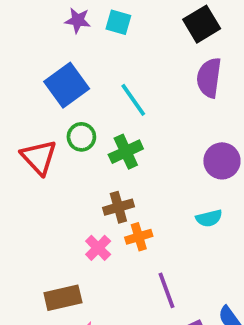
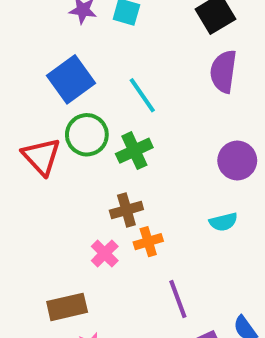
green circle: (81, 137) -> (87, 135), size x1.4

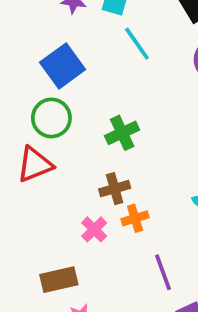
cyan line: (142, 95) -> (137, 44), moved
green circle: (87, 135) -> (51, 118), moved
red triangle: (41, 157) -> (35, 164), moved, turned 51

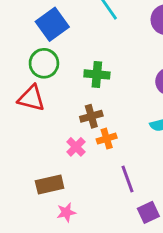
green cross: (122, 133) -> (97, 74), turned 30
red triangle: (35, 164) -> (31, 98), turned 36

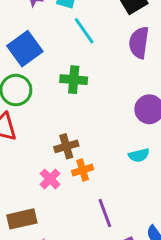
green cross: (97, 74) -> (74, 80), moved

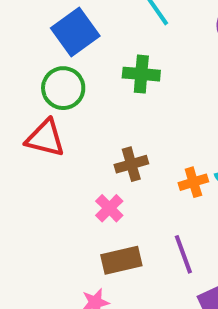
orange cross: (83, 170) -> (193, 182), moved
brown rectangle: (22, 219) -> (121, 260), moved

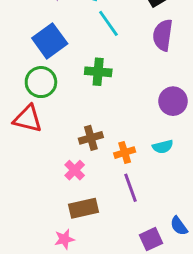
orange cross: (193, 182) -> (125, 153), moved
purple line: (183, 254) -> (130, 188), moved

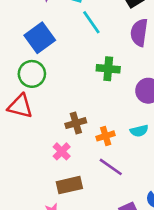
green cross: (98, 72) -> (108, 69), moved
purple line: (130, 188) -> (111, 167), turned -35

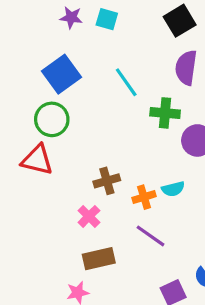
cyan line: (91, 22) -> (126, 82), moved
green cross: (108, 69) -> (165, 113), moved
cyan semicircle: (139, 131) -> (173, 189), moved

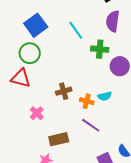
orange cross: (144, 197) -> (87, 101), turned 32
pink cross: (89, 216) -> (37, 113), moved

